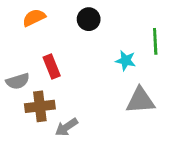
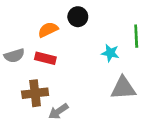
orange semicircle: (34, 18) -> (48, 30), moved
red rectangle: (52, 66) -> (45, 58), turned -54
gray semicircle: (18, 81) -> (14, 56), moved

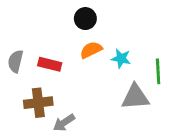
orange semicircle: (48, 30) -> (91, 50), moved
green line: (136, 36) -> (158, 71), moved
gray semicircle: (14, 56) -> (15, 61), turned 120

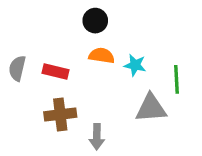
orange semicircle: (91, 50) -> (102, 56), turned 35
brown cross: (38, 103) -> (60, 114), moved
gray arrow: (64, 123) -> (97, 137), moved, turned -55

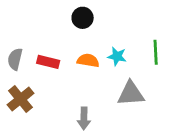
orange semicircle: (102, 56) -> (88, 60), moved
green line: (176, 79) -> (156, 52), moved
brown cross: (60, 114) -> (21, 99), moved, turned -32

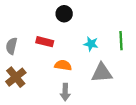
orange semicircle: (88, 60) -> (63, 65), moved
red rectangle: (48, 62) -> (45, 42), moved

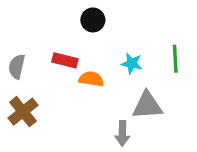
orange semicircle: (63, 65) -> (91, 79), moved
gray arrow: (65, 92) -> (122, 133), moved

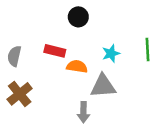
cyan star: (132, 63) -> (111, 53), turned -30
gray triangle: (147, 105) -> (103, 86), moved
gray arrow: (122, 133) -> (84, 112), moved

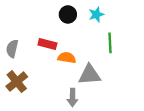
green line: (147, 50) -> (110, 43), moved
cyan star: (111, 53) -> (96, 14), moved

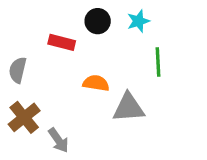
red rectangle: (47, 44) -> (62, 42), moved
gray arrow: (72, 97) -> (58, 140), moved, turned -36

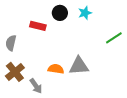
green line: (158, 62) -> (114, 38), moved, turned 60
orange semicircle: (96, 83) -> (56, 69), moved

